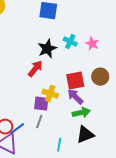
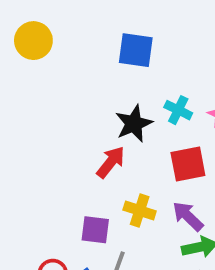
red square: (75, 81) -> (188, 164), moved
purple square: (41, 104) -> (95, 230), moved

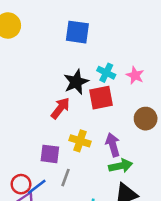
red square: (188, 164) -> (101, 98), moved
purple arrow: (188, 216) -> (113, 145), turned 30

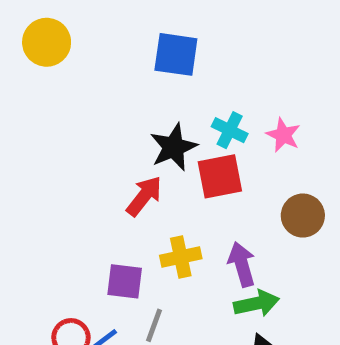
yellow cross: (80, 141) -> (181, 257), turned -30

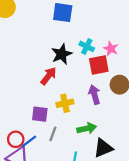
red square: (220, 176) -> (99, 65), moved
purple arrow: (242, 264) -> (94, 95), moved
green arrow: (256, 303) -> (87, 128), moved

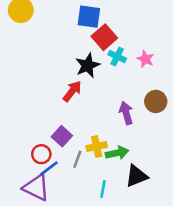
red square: (99, 65) -> (104, 37), moved, turned -30
yellow cross: (65, 103) -> (97, 146), moved
purple square: (40, 114) -> (62, 136), turned 35
red circle: (16, 139) -> (41, 154), moved

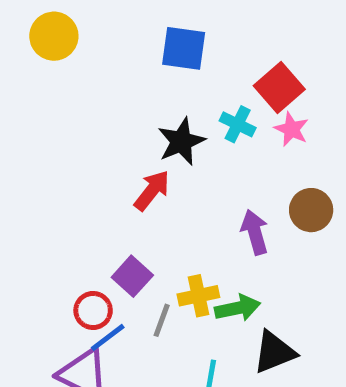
red square: (104, 37) -> (279, 88), moved

